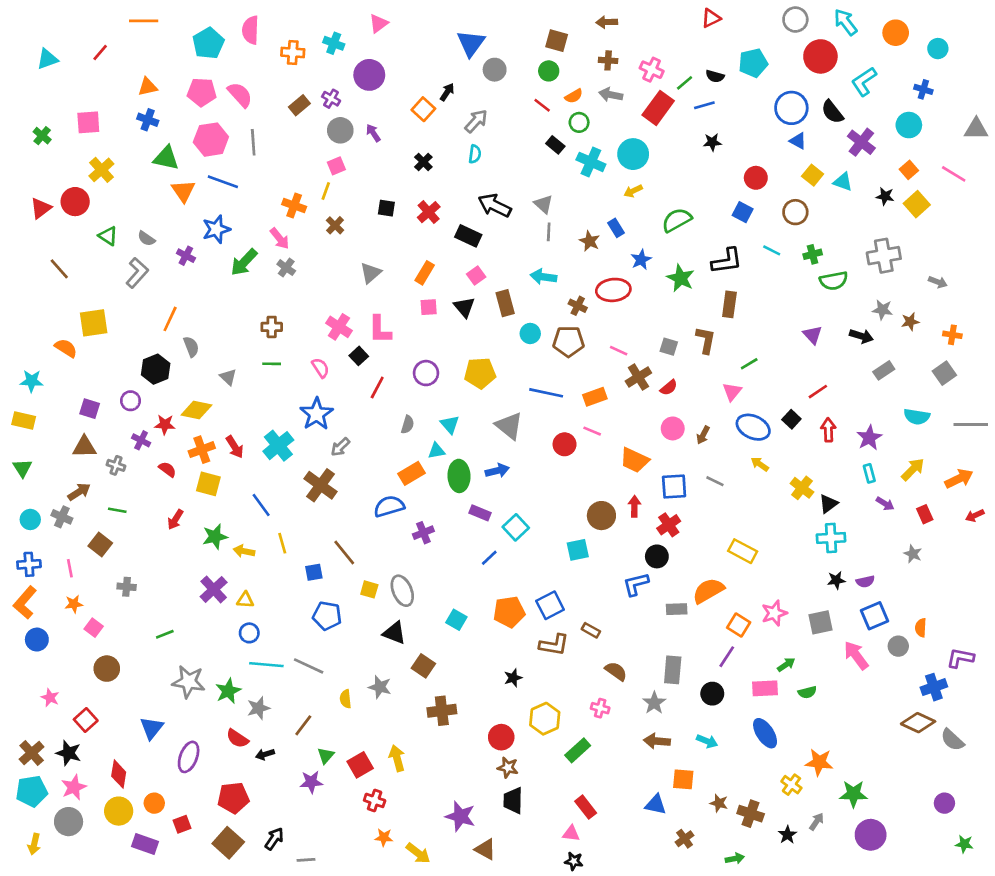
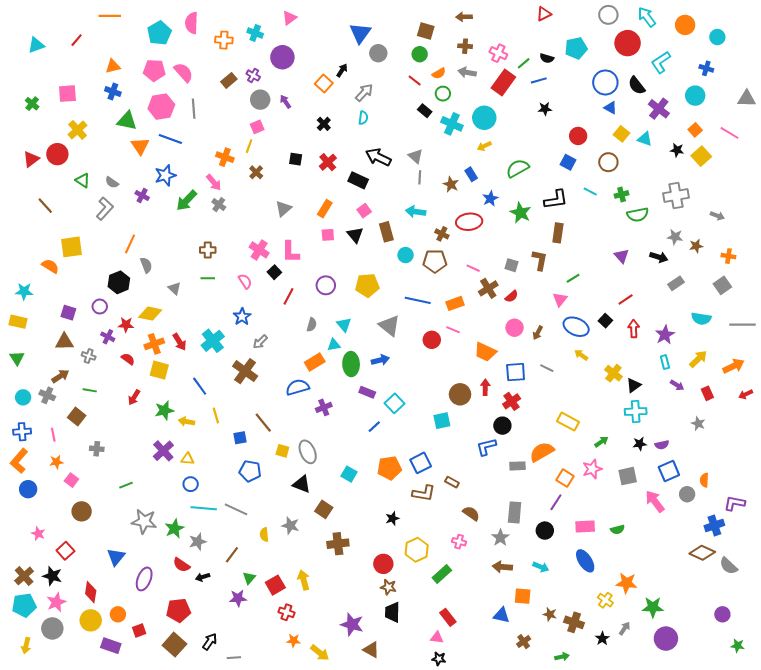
blue star: (317, 414) -> (242, 317), size x0.7
green arrow: (786, 665) -> (601, 442), moved

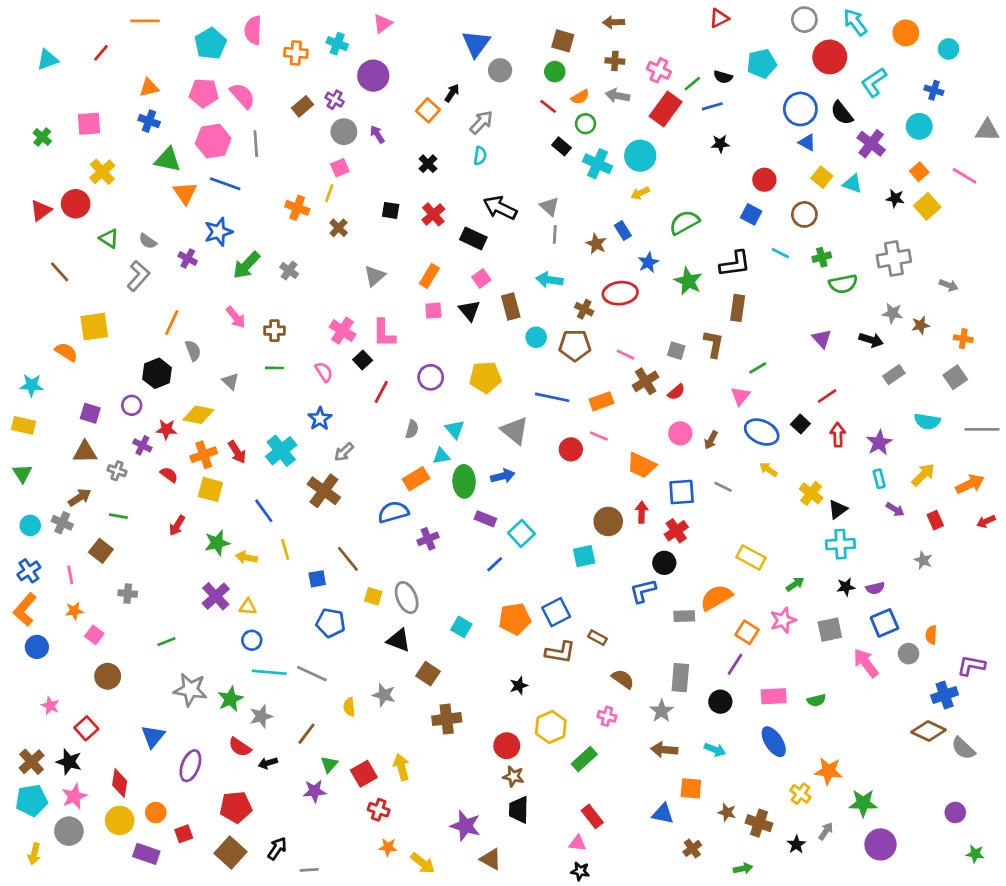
pink arrow: (214, 182) -> (236, 317), moved
blue cross: (22, 432) -> (29, 571), turned -30

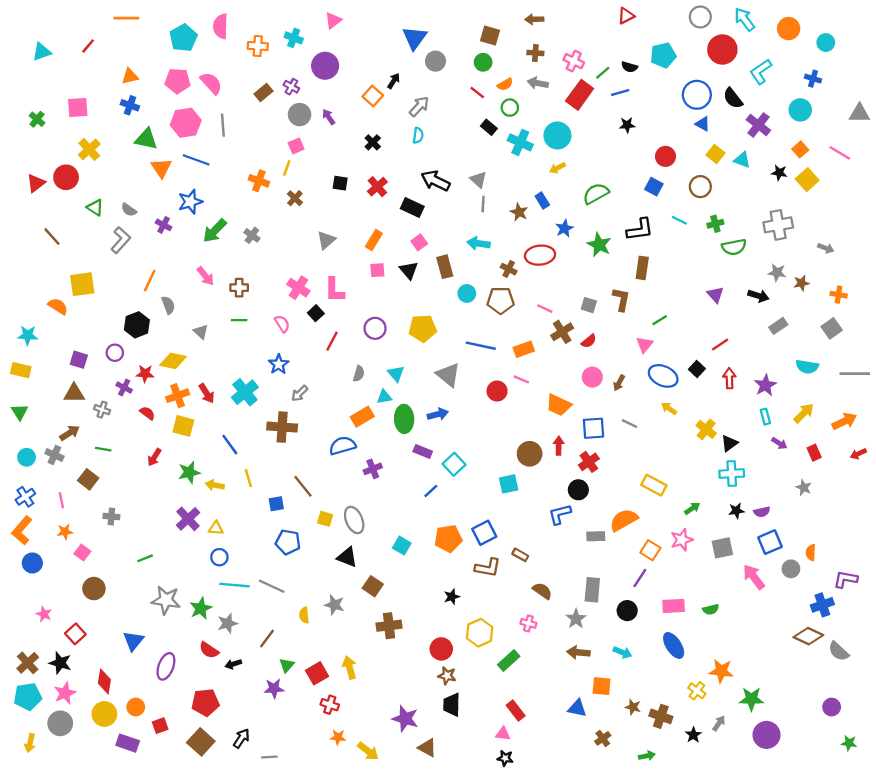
brown cross: (324, 491) -> (282, 427), turned -32

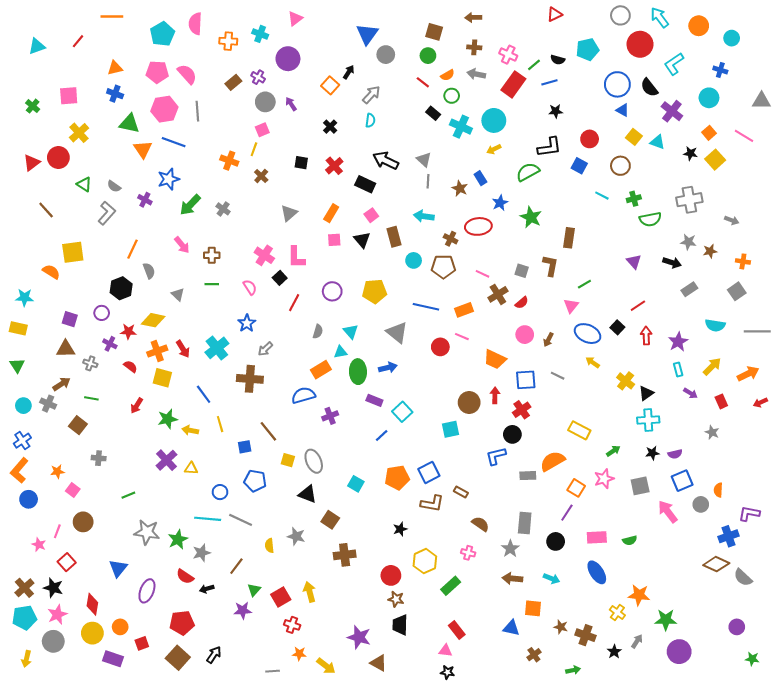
black L-shape: (640, 230) -> (549, 147), moved
pink line: (61, 500) -> (57, 531), moved, turned 32
blue circle: (219, 557) -> (220, 492), moved
gray line: (269, 757) -> (273, 671), moved

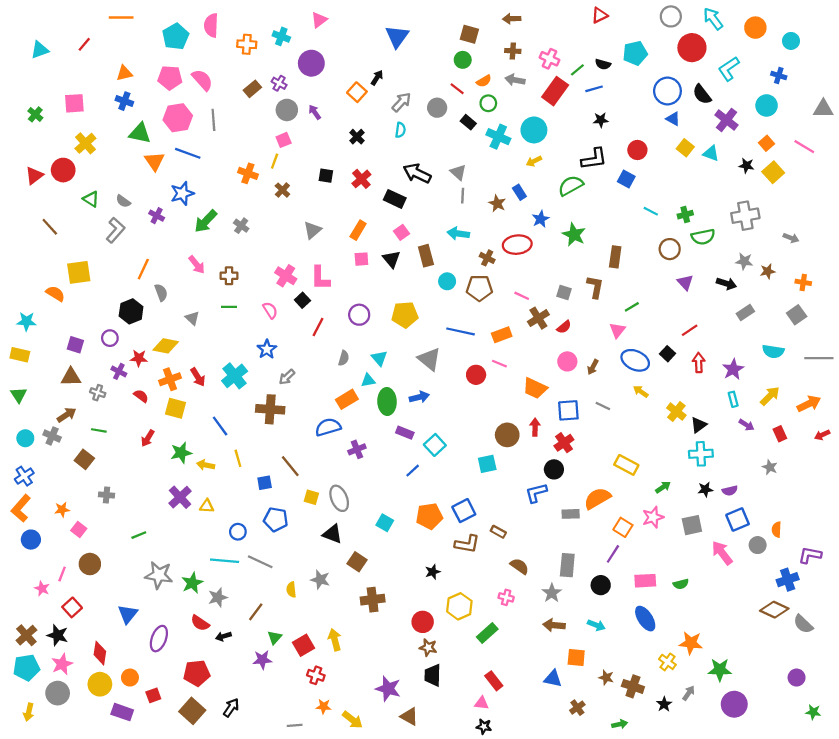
gray circle: (386, 55) -> (437, 108), moved
brown circle: (620, 166) -> (670, 249), moved

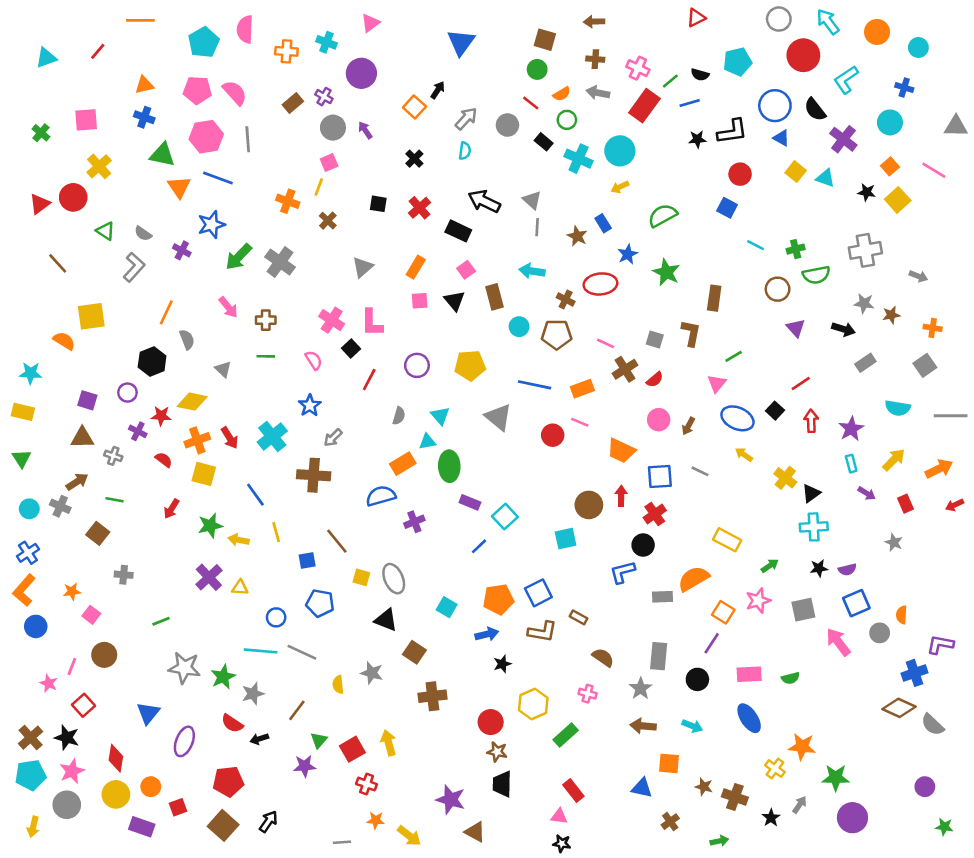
black L-shape: (594, 159) -> (732, 131), moved
gray cross: (241, 226) -> (280, 262), size x1.6
blue arrow: (419, 397) -> (487, 634), moved

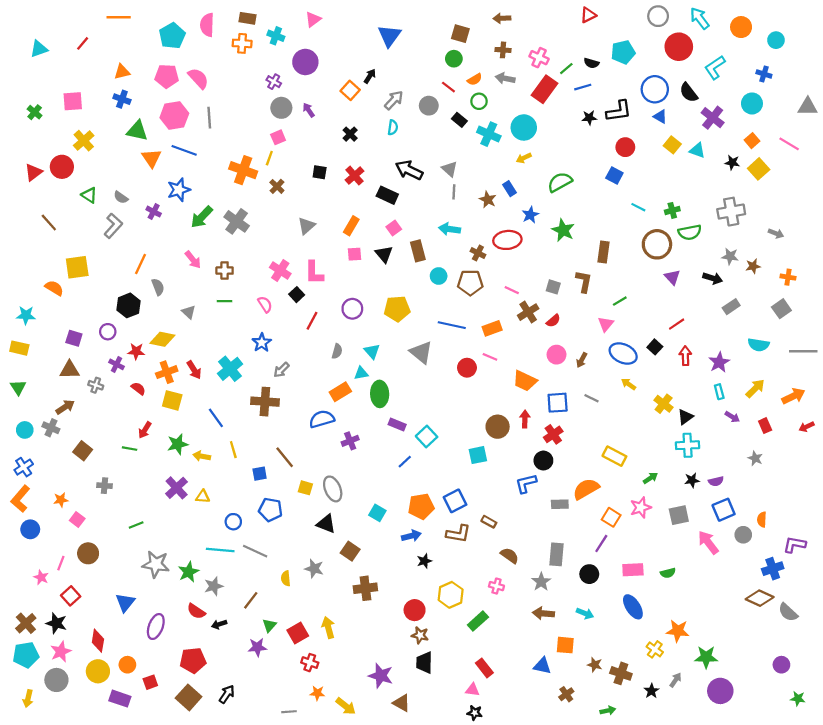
brown rectangle: (293, 103) -> (248, 18), moved, turned 49
orange cross: (288, 201) -> (243, 170), size x1.4
brown circle: (778, 289) -> (657, 244), size x1.4
green line: (115, 500) -> (130, 449), moved

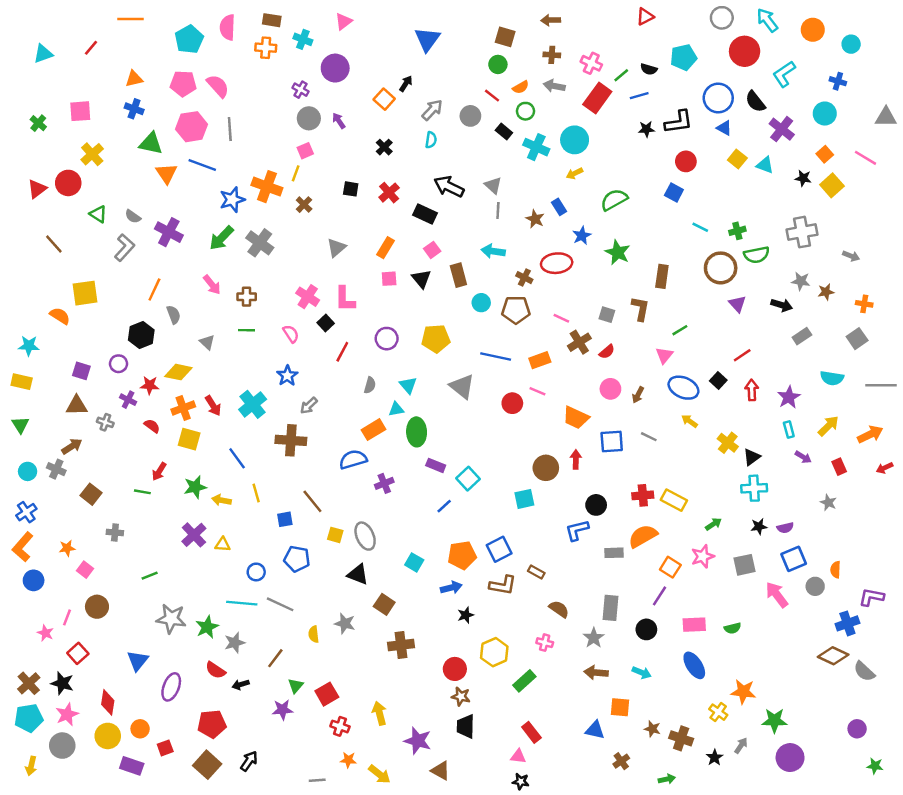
blue star: (179, 190) -> (232, 200), moved
purple cross: (154, 212) -> (169, 232), size x1.6
red cross: (553, 434) -> (643, 495), moved, turned 30
yellow arrow: (328, 628) -> (379, 713), moved

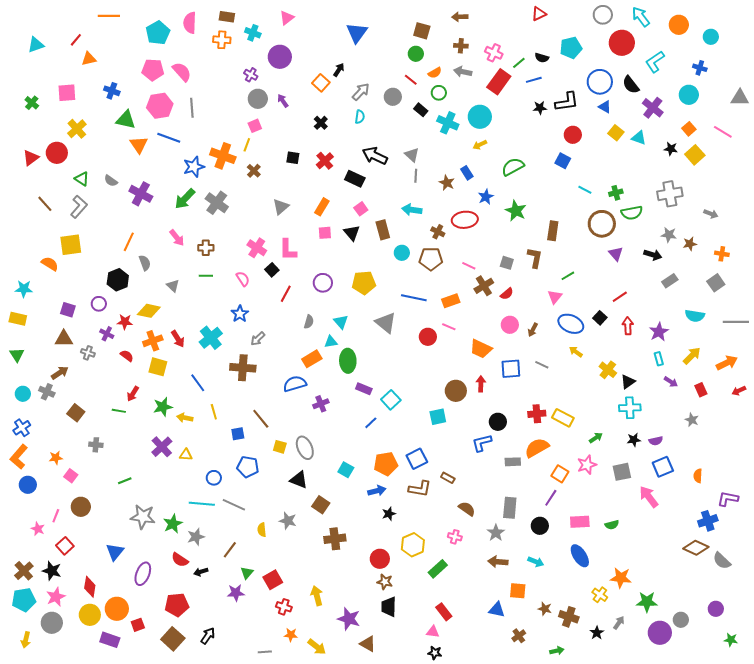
orange triangle: (134, 79) -> (89, 59), moved
gray L-shape: (124, 248) -> (79, 207), moved
gray circle: (815, 586) -> (681, 620), moved
orange circle: (140, 729) -> (117, 609), size x1.5

